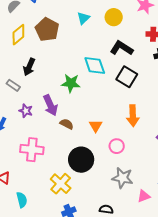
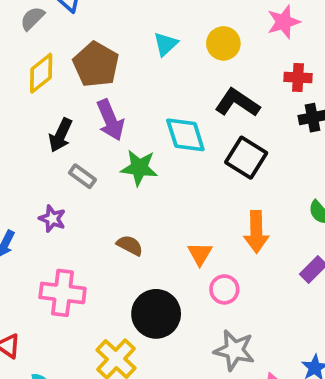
gray rectangle: (13, 85) -> (82, 176), moved
purple arrow: (50, 105) -> (110, 120), moved
orange triangle: (96, 126) -> (200, 254), moved

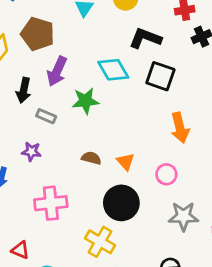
purple arrow: (110, 120) -> (57, 71), turned 60
orange triangle: (200, 254) -> (126, 162), moved

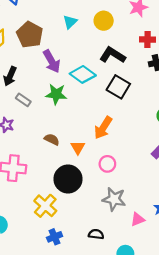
cyan diamond: (113, 70) -> (83, 74), turned -35
purple arrow: (57, 71) -> (52, 61), moved, turned -65
orange arrow: (180, 128) -> (103, 128), moved, turned 35

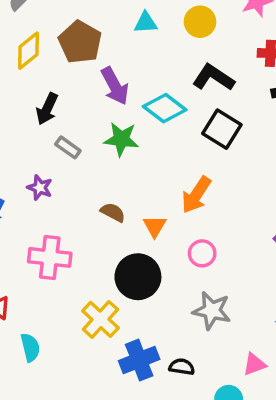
cyan triangle: (70, 22) -> (146, 23), turned 40
pink triangle: (138, 219) -> (254, 364), moved
blue cross: (55, 237) -> (139, 360), moved, size x1.5

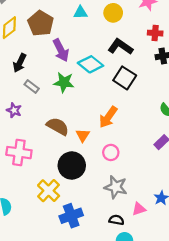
brown semicircle: (113, 212) -> (58, 126), size x1.5
pink triangle: (254, 364) -> (139, 209), moved
black semicircle: (182, 367) -> (116, 220), moved

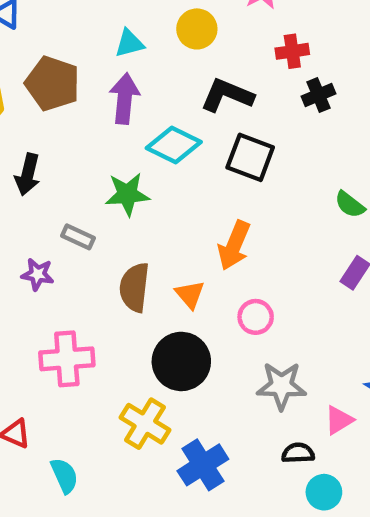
purple arrow: (61, 50) -> (125, 98), moved, turned -135
gray rectangle: (32, 87) -> (78, 237), moved
brown semicircle: (58, 126) -> (134, 287), turned -100

